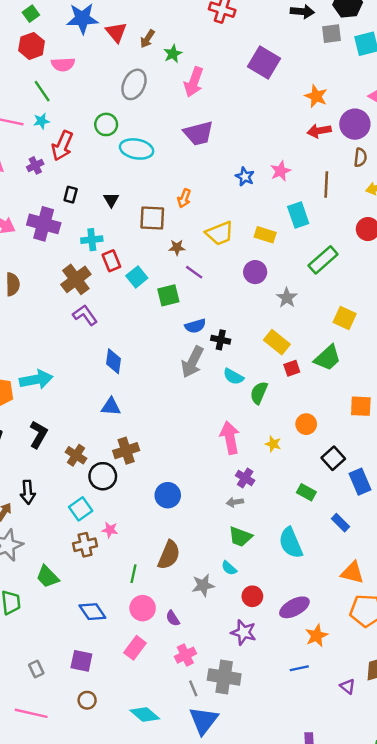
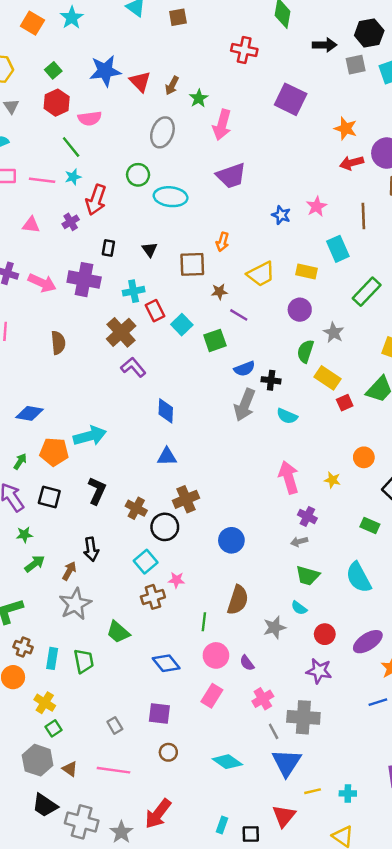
green semicircle: (259, 393) -> (305, 351), moved

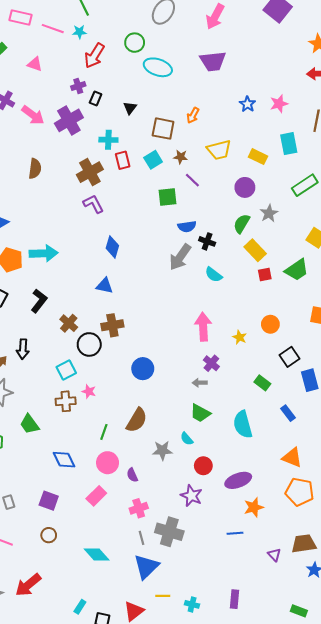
purple cross: (71, 222) -> (78, 86), moved
purple cross: (84, 280) -> (69, 120), turned 36
cyan square: (182, 325) -> (153, 160), moved

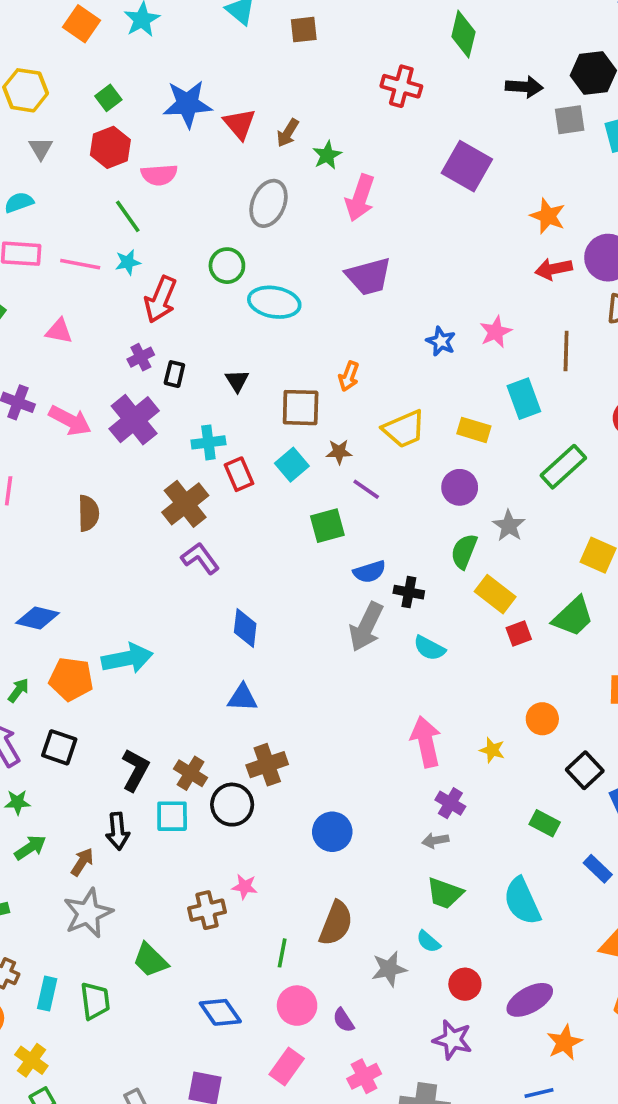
black L-shape: (39, 301) -> (135, 770), moved
cyan square: (66, 370) -> (172, 816), moved, turned 36

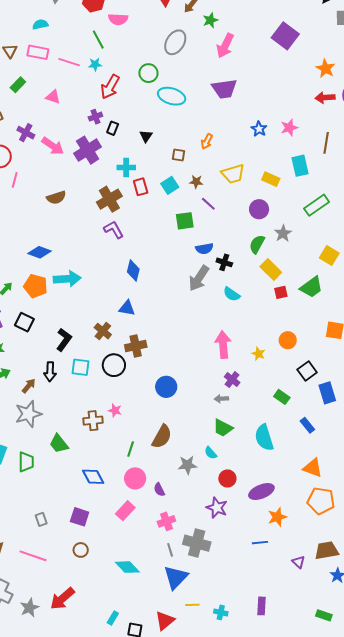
brown square: (301, 408) -> (178, 155), size x0.6
brown semicircle: (88, 513) -> (56, 198), turned 66
blue diamond: (38, 618) -> (39, 252), moved
brown cross: (191, 773) -> (103, 331), moved

